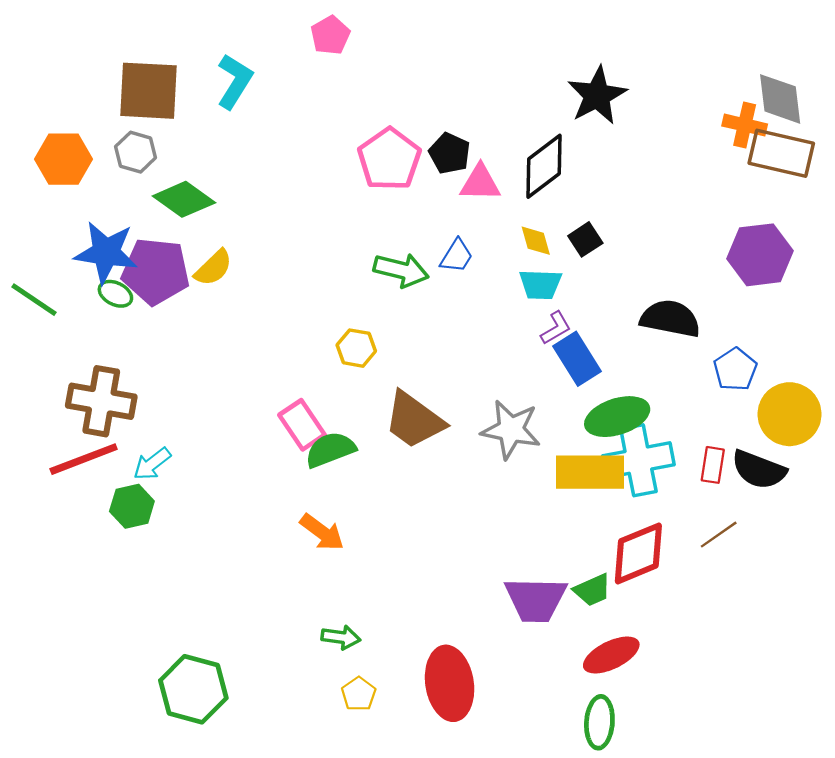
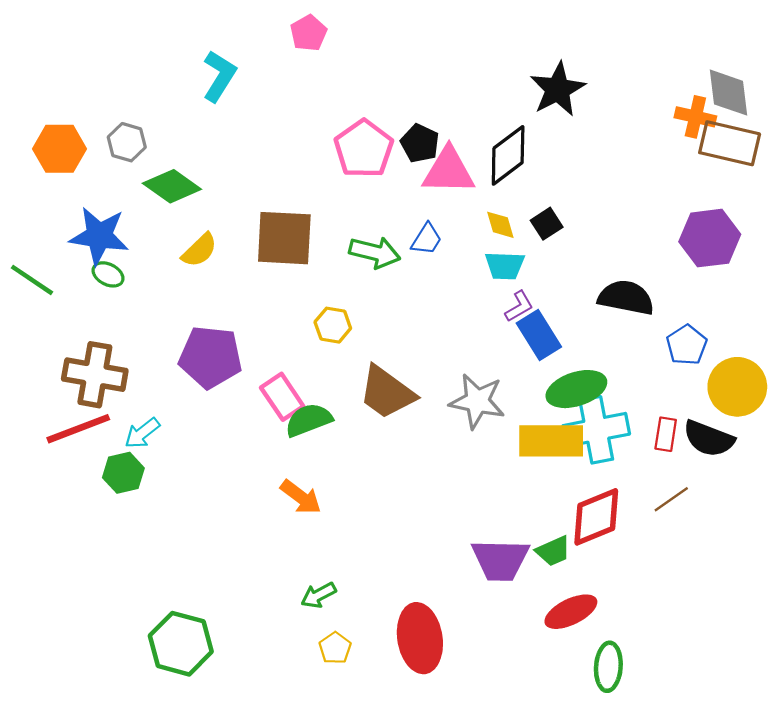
brown square: (148, 91) -> (284, 238), moved
pink triangle: (480, 183) -> (449, 171), size x1.4
purple pentagon: (156, 271) -> (211, 357), moved
green arrow: (341, 637) -> (319, 595), turned 144
green ellipse: (599, 722) -> (608, 667), moved

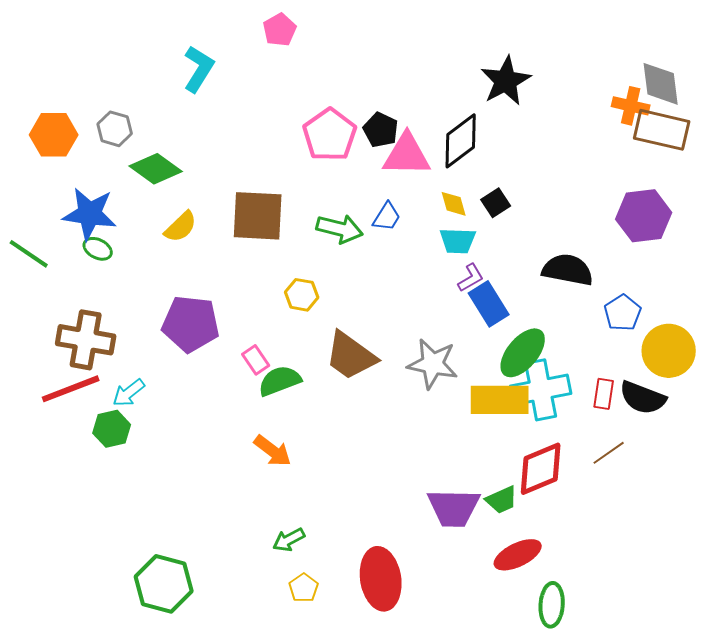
green ellipse: (576, 389) -> (523, 353), turned -32
pink rectangle: (282, 397) -> (256, 360), size x0.7

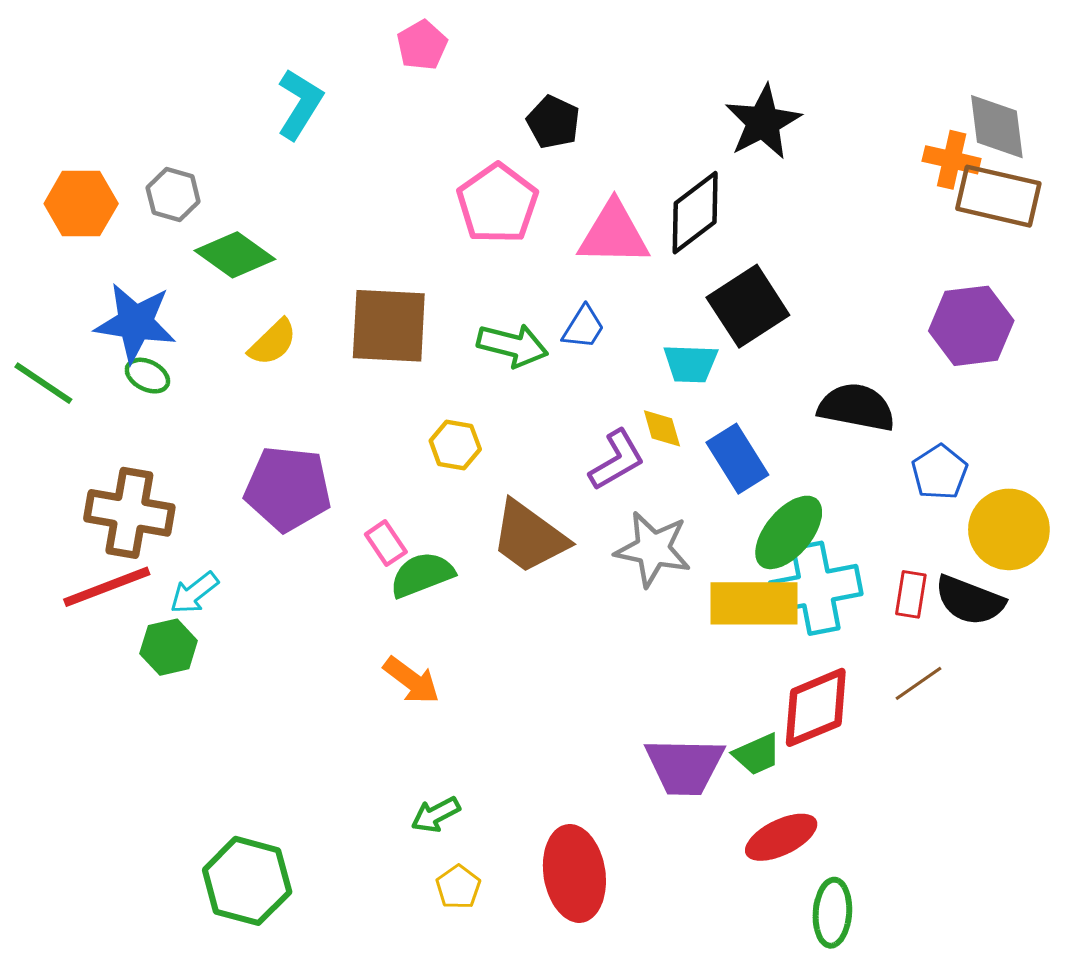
black pentagon: (381, 130) -> (553, 122), moved
black square: (496, 203) -> (748, 306), size x1.8
yellow diamond: (454, 204) -> (662, 428), moved
purple L-shape: (471, 278) -> (617, 460), moved, size x1.4

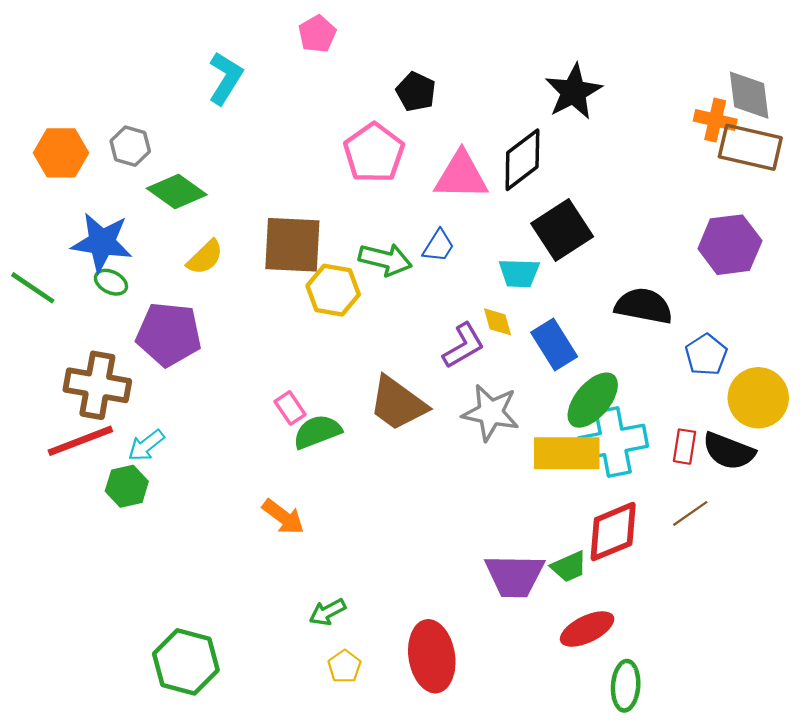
yellow hexagon: (455, 445) -> (333, 290), moved, size x1.4
purple pentagon: (288, 489) -> (169, 334), moved
orange arrow: (411, 680) -> (283, 517), moved

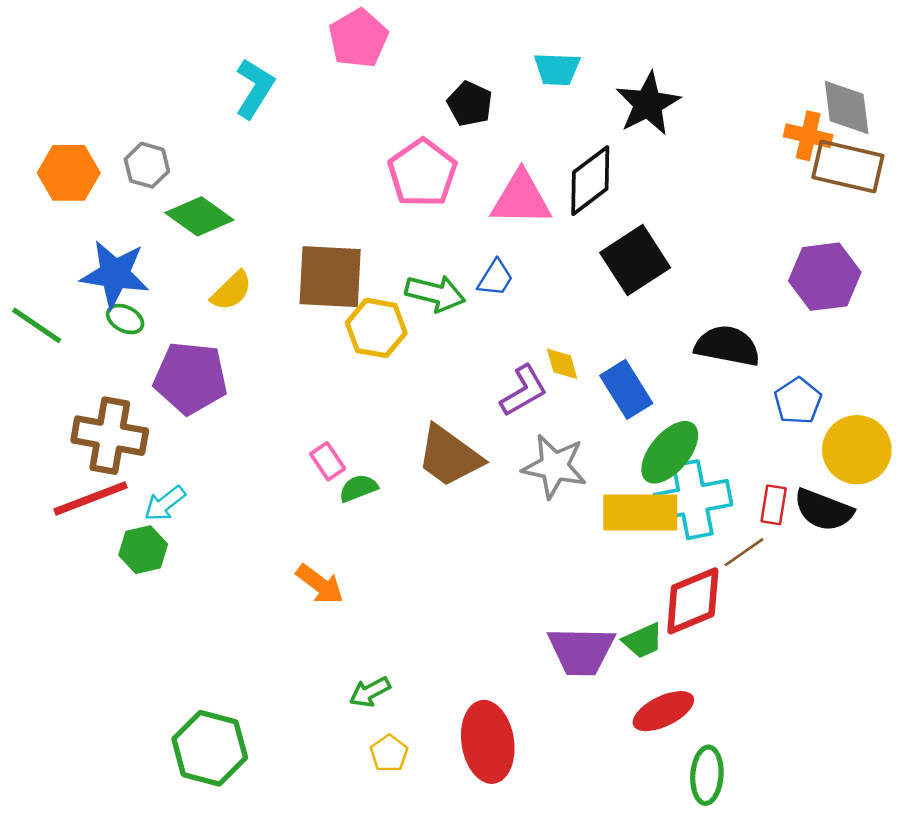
pink pentagon: (317, 34) -> (358, 38), size x1.4
cyan trapezoid: (519, 273) -> (557, 69), moved
green semicircle: (317, 432) -> (358, 488), size x0.7
brown line: (690, 513) -> (744, 552), moved

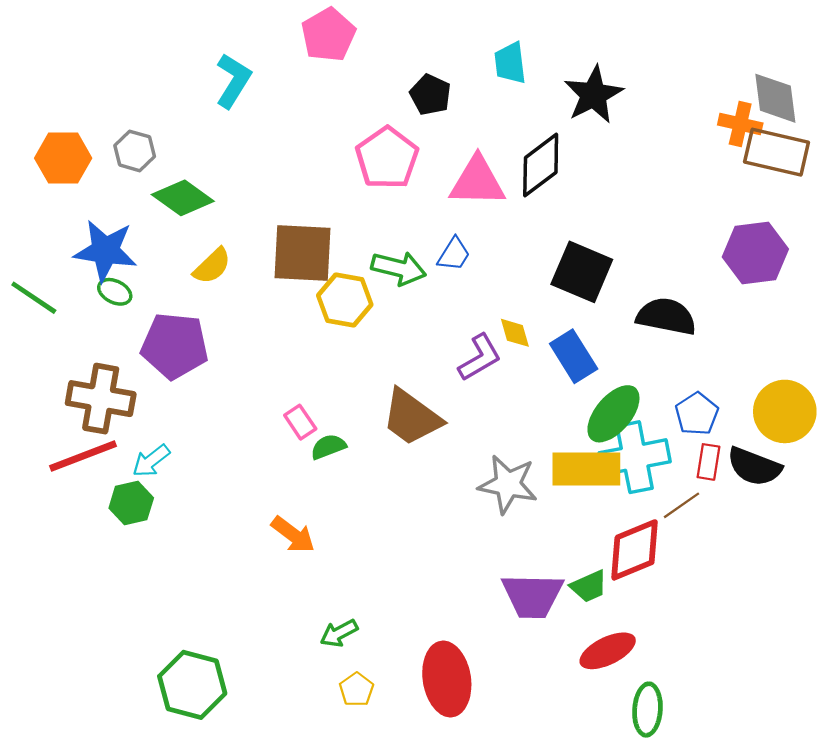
cyan trapezoid: (557, 69) -> (510, 63), turned 81
black square: (635, 260) -> (582, 272), moved, turned -34
blue pentagon: (798, 401) -> (697, 414), moved
gray star: (554, 466) -> (508, 484), moved

